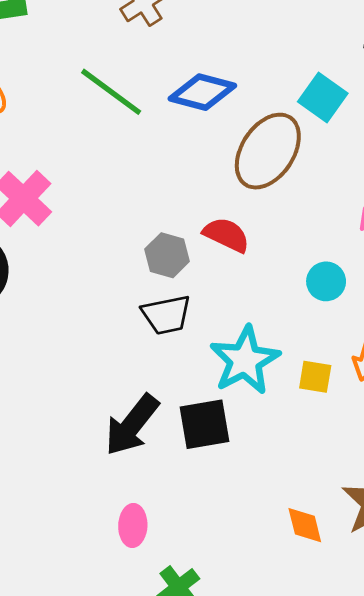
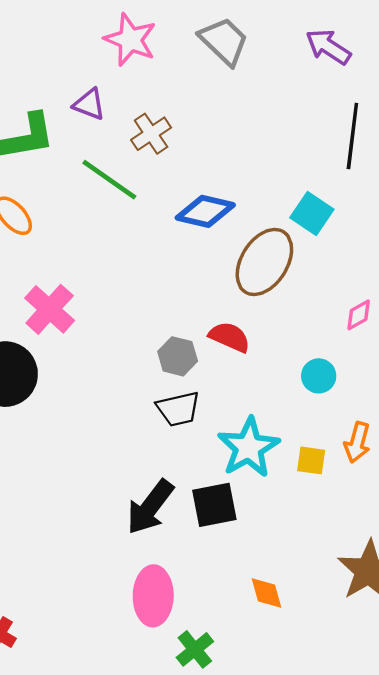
green line: (111, 92) -> (109, 180), moved
pink ellipse: (133, 525) -> (153, 596), size x1.6
orange diamond: (305, 525) -> (267, 593), moved

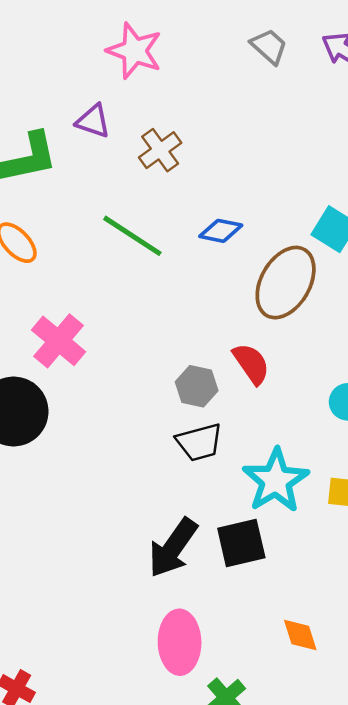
gray trapezoid: (224, 41) -> (269, 46), moved, size x0.7
green line: (109, 180) -> (132, 236), moved
blue diamond: (205, 211) -> (221, 231), size x0.7
red semicircle: (230, 337) -> (251, 364), turned 33

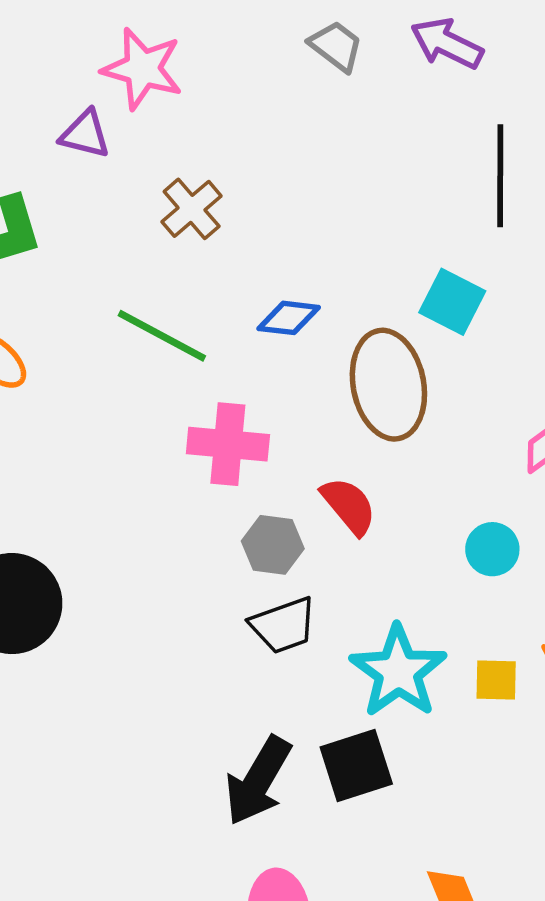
purple triangle: (93, 121) -> (85, 134), moved
brown ellipse: (286, 283) -> (388, 385), turned -36
pink cross: (59, 341) -> (228, 444), moved, turned -30

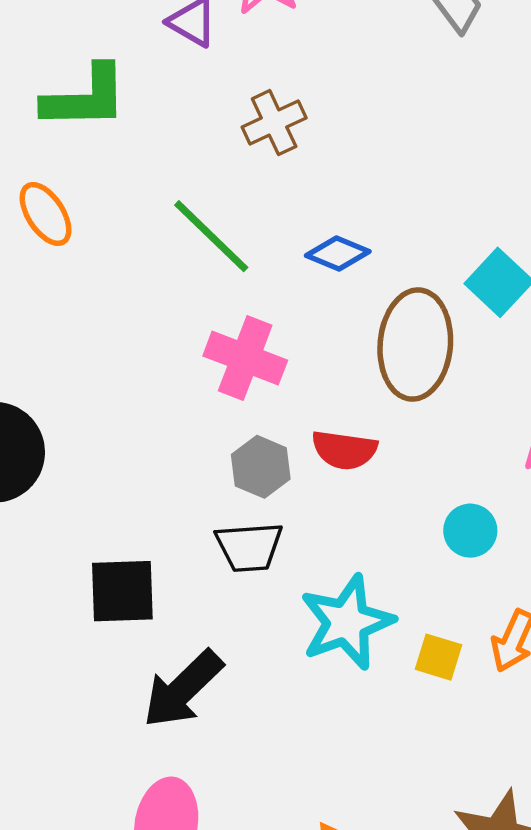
red semicircle: (349, 506) -> (344, 450), turned 122
black square: (356, 766) -> (122, 591), moved

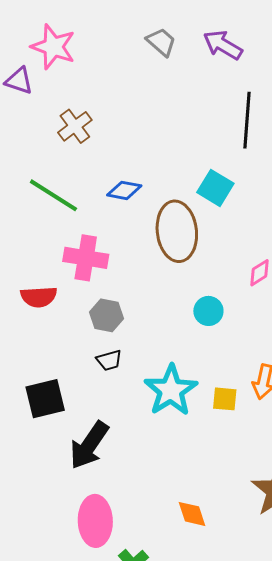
red semicircle: (344, 450) -> (39, 297), moved
cyan circle: (470, 531) -> (208, 311), moved
black trapezoid: (249, 547) -> (109, 360), size x0.7

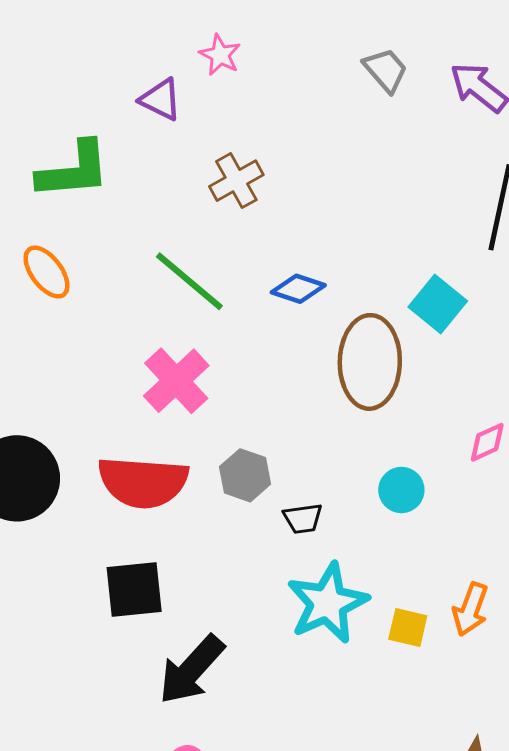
pink star: (53, 47) -> (220, 55), size x0.6
pink cross: (86, 258) -> (176, 381), moved, turned 30
red semicircle: (39, 297) -> (143, 482), moved, size x1.6
black trapezoid: (109, 360) -> (303, 519), moved

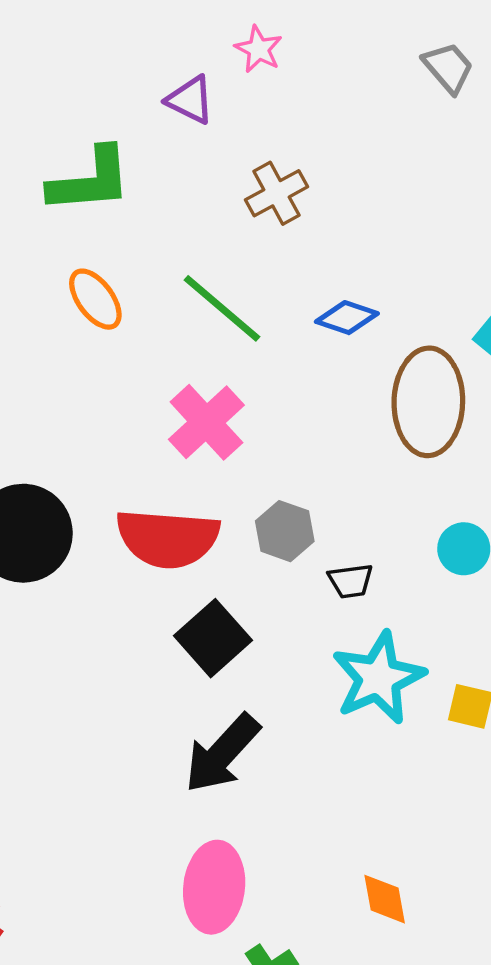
orange ellipse: (47, 272) -> (95, 299), moved
black square: (134, 590) -> (213, 638), moved, turned -36

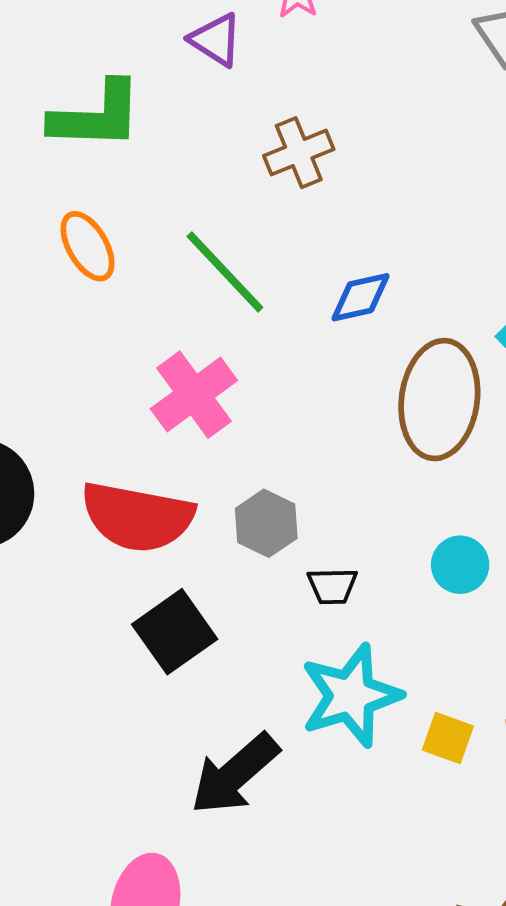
blue diamond: (347, 318) -> (360, 297), turned -38
black arrow: (222, 753) -> (235, 774), moved

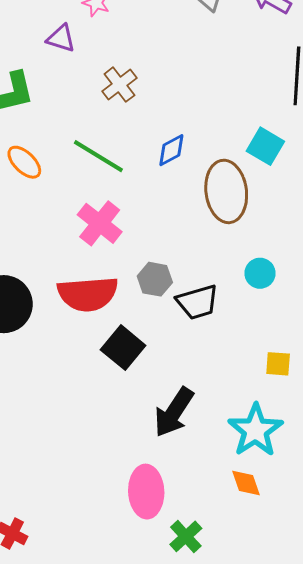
black trapezoid: (332, 586) -> (197, 302), size x1.6
cyan star: (351, 696) -> (255, 430), moved

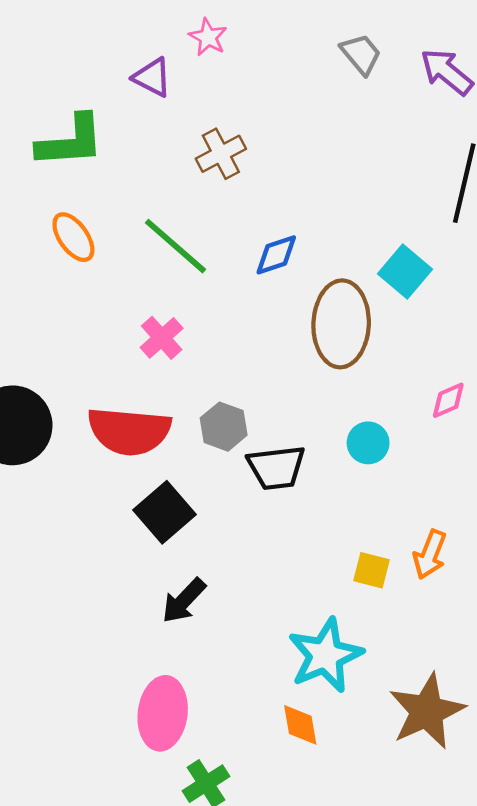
pink cross: (100, 223) -> (162, 338), size x0.7
black arrow: (174, 412) -> (184, 601), moved, size x0.7

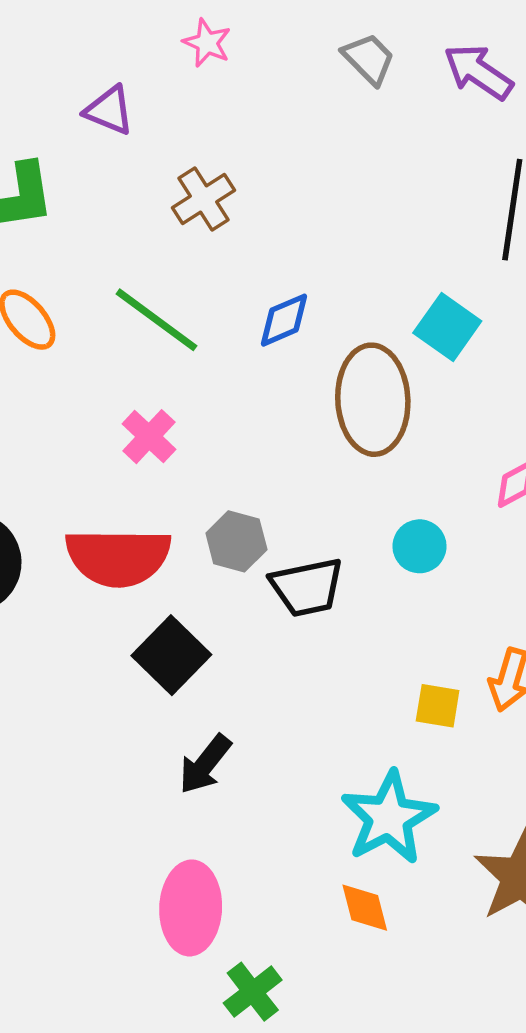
pink star: (208, 37) -> (207, 43), moved

